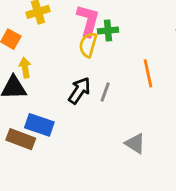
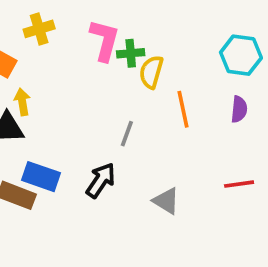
yellow semicircle: (88, 45) -> (151, 72), moved
black arrow: (79, 91) -> (101, 180), moved

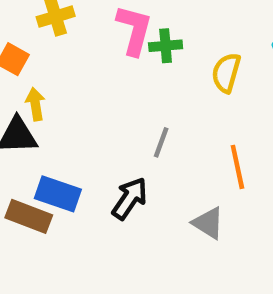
yellow semicircle: (151, 72) -> (226, 73), moved
orange line: (183, 109) -> (237, 167), moved

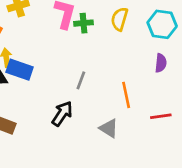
yellow semicircle: (226, 73) -> (119, 19), moved
blue rectangle: (58, 194) -> (20, 70), moved

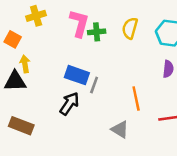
blue rectangle: (20, 70) -> (77, 75), moved
black arrow: (62, 114) -> (69, 103), moved

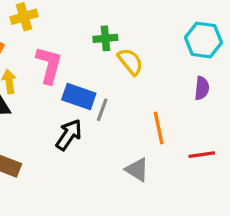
pink L-shape: (79, 23) -> (49, 65), moved
yellow semicircle: (130, 28) -> (130, 62), moved, turned 125

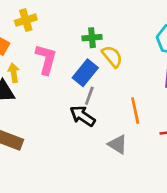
blue rectangle: (79, 97) -> (85, 73), moved, turned -70
black arrow: (69, 135) -> (83, 116), moved, turned -90

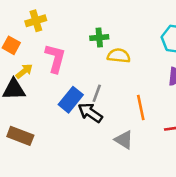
yellow semicircle: (112, 57) -> (119, 56), turned -45
yellow arrow: (14, 73) -> (24, 71), turned 60
blue rectangle: (85, 73) -> (71, 100), moved

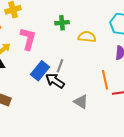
yellow semicircle: (119, 56) -> (87, 37), moved
orange line: (141, 107) -> (105, 80), moved

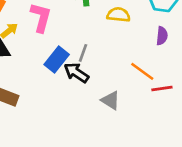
orange line: (105, 80) -> (142, 71), turned -42

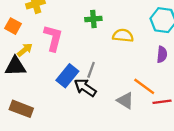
gray triangle: (111, 100) -> (125, 101), moved

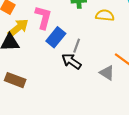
yellow arrow: (25, 50) -> (18, 28), size x1.5
blue rectangle: (67, 76) -> (56, 37), moved

